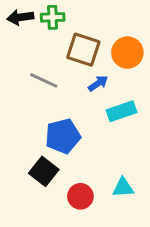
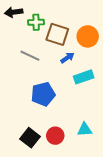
green cross: (53, 17) -> (36, 22), moved
black square: (44, 171) -> (30, 138), moved

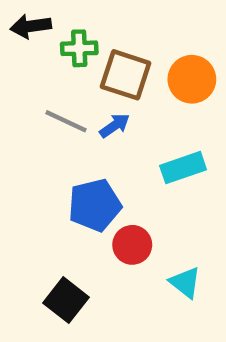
blue arrow: (67, 58) -> (115, 126), moved
cyan triangle: (85, 130) -> (185, 282), turned 42
red circle: (55, 136) -> (132, 245), moved

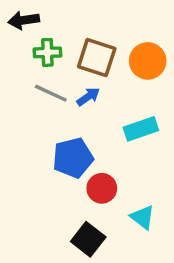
green cross: (79, 48) -> (47, 52), moved
black square: (66, 300) -> (88, 239), moved

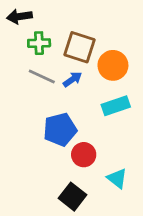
orange circle: (148, 61) -> (113, 65), moved

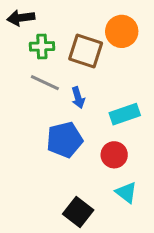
orange circle: (113, 65) -> (122, 31), moved
blue arrow: (72, 79) -> (78, 98), moved, turned 108
red circle: (84, 155) -> (114, 155), moved

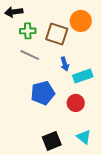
blue arrow: (78, 98) -> (65, 64), moved
cyan triangle: (126, 192) -> (84, 137), moved
black square: (78, 212) -> (52, 141), turned 30

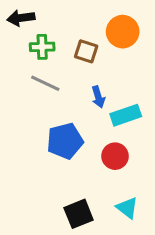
brown square: (57, 34) -> (86, 51), size x0.7

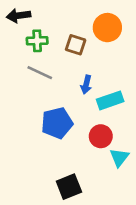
blue arrow: (98, 97) -> (86, 85), turned 30
cyan triangle: (127, 208) -> (119, 157), moved, turned 30

